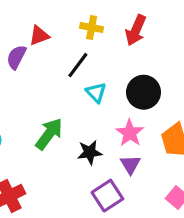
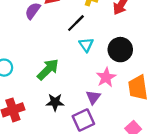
black star: (90, 152) -> (55, 102), moved
purple triangle: (130, 165) -> (93, 97), moved

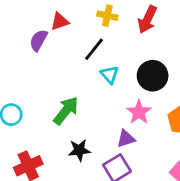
purple triangle: (93, 97) -> (126, 139), turned 42

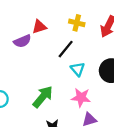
purple semicircle: (39, 40) -> (22, 41), turned -144
pink star: (139, 112) -> (81, 98), moved, turned -30

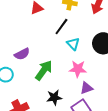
purple semicircle: (22, 41) -> (22, 54), moved

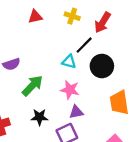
black line: (61, 27) -> (84, 45), moved
cyan triangle: (73, 44) -> (69, 62), turned -40

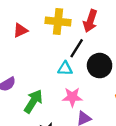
yellow cross: (72, 16) -> (58, 22), size x1.5

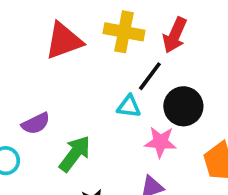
red triangle: (20, 30) -> (64, 41), size x1.6
pink star: (72, 97) -> (160, 142), moved

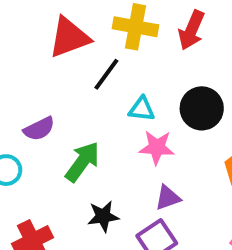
black line: (150, 76) -> (106, 74), moved
pink star: (160, 142) -> (157, 147), moved

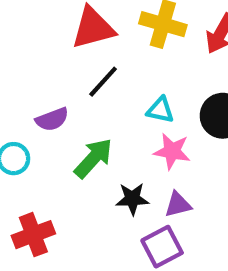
black line: (106, 74) -> (103, 82), moved
black star: (103, 216) -> (132, 199), moved

